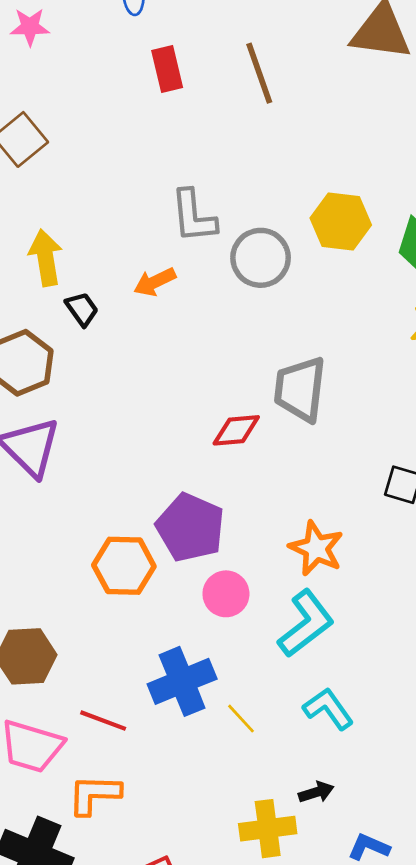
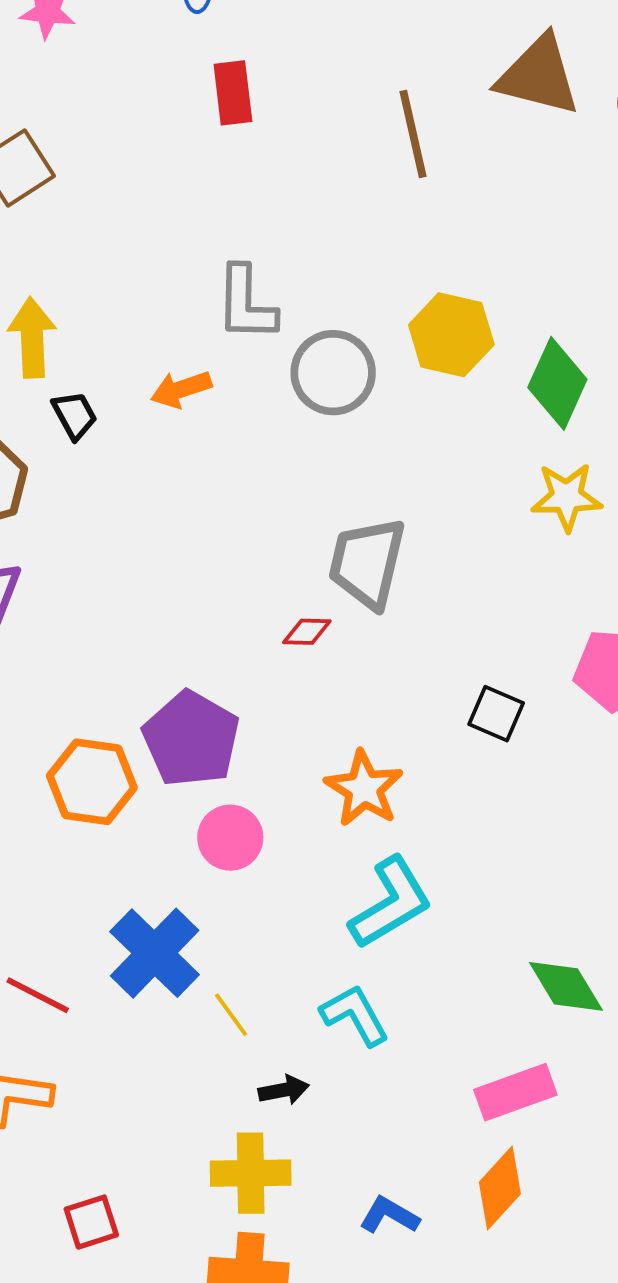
brown line: (259, 73) -> (413, 134), moved
red diamond: (236, 430) -> (307, 632), moved, size x0.7
cyan L-shape: (306, 624) -> (391, 903), moved
blue cross: (182, 681) -> (155, 953), turned -30
black arrow: (316, 792) -> (284, 1090), moved

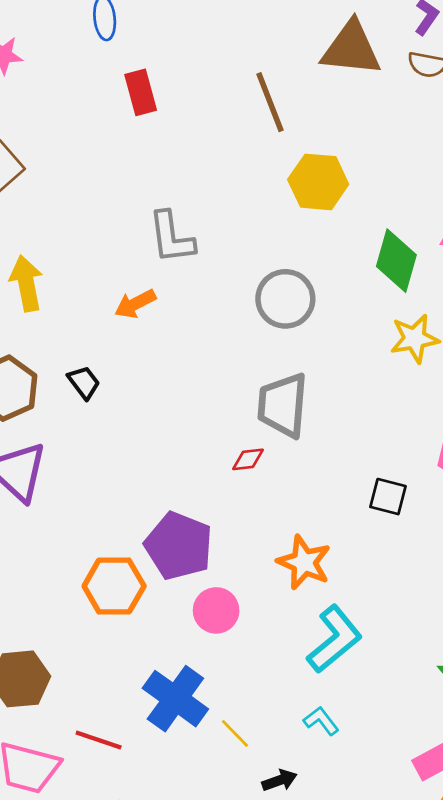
yellow hexagon: (451, 335) -> (318, 182), moved
gray circle: (333, 373) -> (285, 299), moved
black trapezoid: (75, 415) -> (84, 382), moved
cyan L-shape: (355, 1015) -> (321, 721), size x0.7

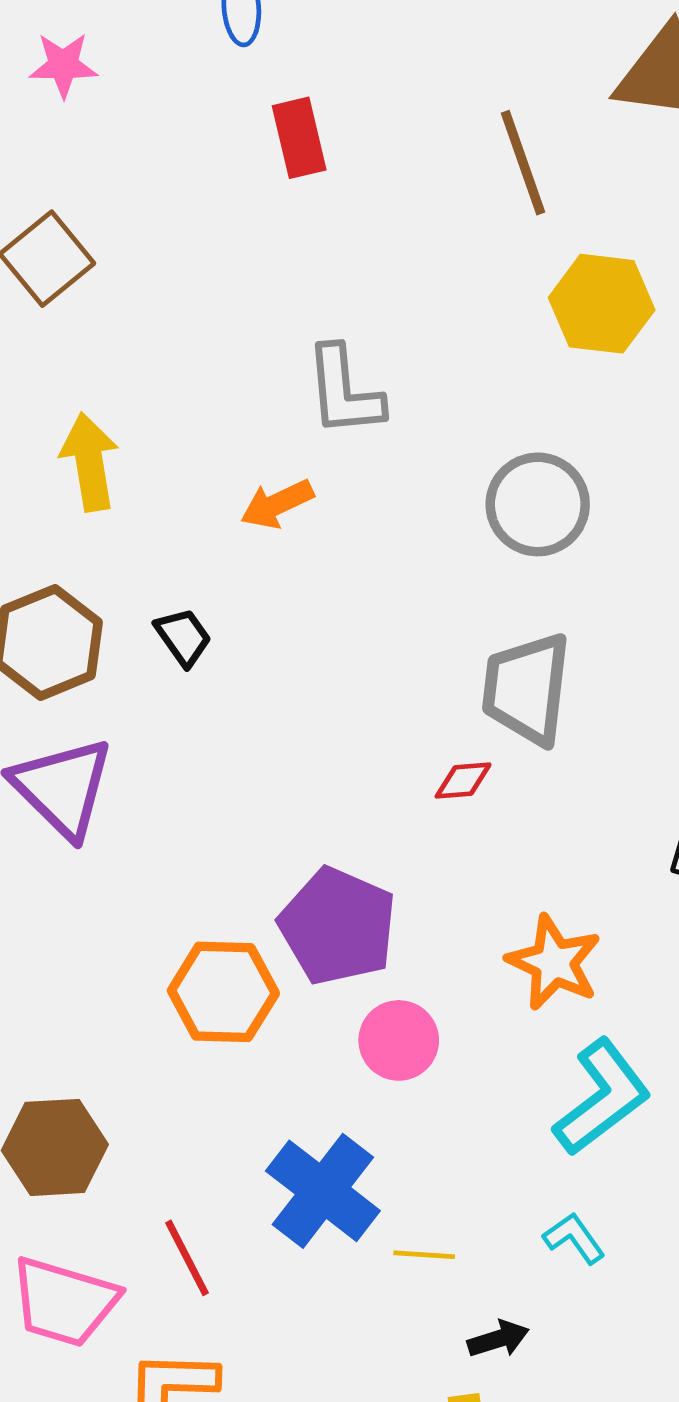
yellow line: (235, 733) -> (424, 1255), turned -44
red line: (99, 740) -> (187, 1258), turned 42

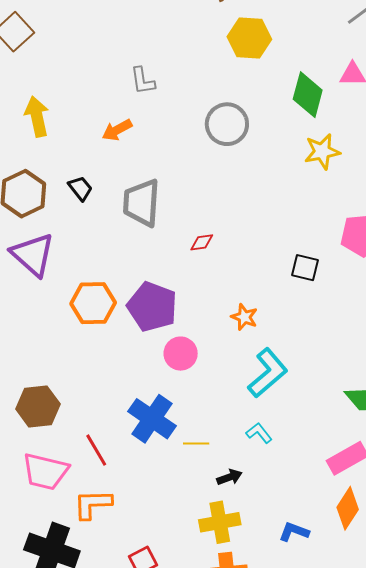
gray L-shape: (344, 391) -> (143, 81), size x0.7
gray trapezoid: (527, 689) -> (141, 203), moved
orange star: (554, 962) -> (244, 317), size x0.7
orange hexagon: (223, 992) -> (93, 303), moved

